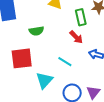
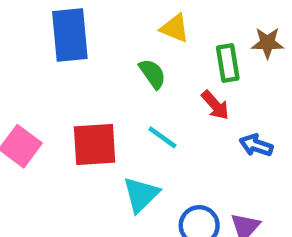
green semicircle: (36, 31) -> (152, 74), moved, turned -120
cyan line: (65, 62) -> (162, 137), moved

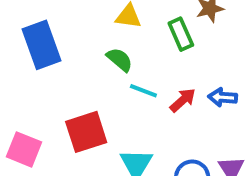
red arrow: (215, 105) -> (183, 100), moved, turned -76
cyan line: (162, 137) -> (143, 91), moved

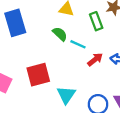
cyan line: (143, 91) -> (78, 44), moved

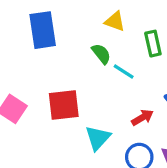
red arrow: (95, 59) -> (142, 117), moved

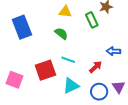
cyan line: (124, 71) -> (68, 60), moved
cyan triangle: (98, 138) -> (71, 86), turned 36

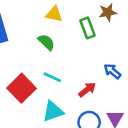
blue arrow: (113, 51) -> (112, 71), turned 32
red square: (45, 70) -> (21, 88), turned -30

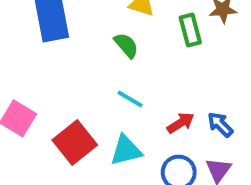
blue arrow: (112, 71) -> (220, 124), moved
red square: (21, 88) -> (75, 142), moved

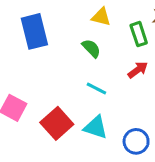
red arrow: (181, 123) -> (138, 70), moved
cyan triangle: (126, 150) -> (96, 127), turned 35

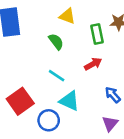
cyan triangle: (96, 127) -> (69, 101), moved
blue circle: (136, 141) -> (49, 120), moved

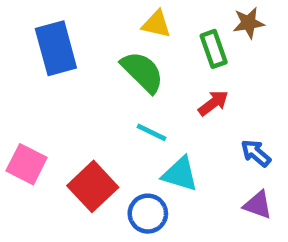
green semicircle: (56, 42) -> (142, 72), size x1.5
purple triangle: (110, 124) -> (258, 205), turned -42

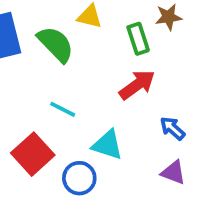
green semicircle: (142, 72) -> (56, 44), moved
red arrow: (213, 103) -> (137, 85), size x1.4
cyan line: (151, 132) -> (63, 109), moved

